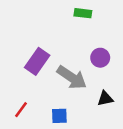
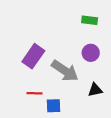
green rectangle: (83, 13) -> (90, 20), moved
red line: (21, 110) -> (34, 93), moved, turned 56

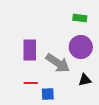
purple circle: (91, 53) -> (81, 47), size x1.5
purple rectangle: (33, 56) -> (30, 50), turned -35

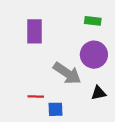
purple rectangle: (30, 50) -> (35, 31), moved

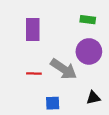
black triangle: (99, 93) -> (93, 98), moved
red line: (36, 97) -> (34, 73), moved

